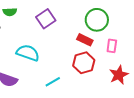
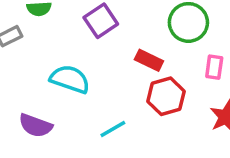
red rectangle: (85, 40) -> (149, 60), moved

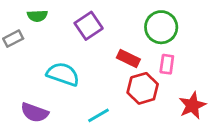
pink rectangle: (214, 67) -> (167, 64), moved

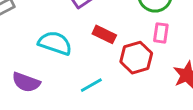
red rectangle: (128, 58) -> (104, 34), moved

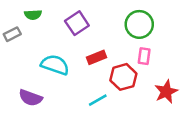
red rectangle: (104, 34) -> (96, 57), turned -48
cyan line: (91, 85) -> (98, 100), moved

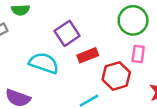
purple square: (77, 23) -> (67, 33), moved

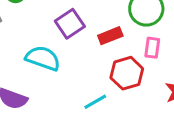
red rectangle: (88, 55) -> (110, 36), moved

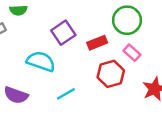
pink rectangle: (152, 48) -> (132, 53), turned -56
cyan line: (95, 102) -> (66, 94), moved

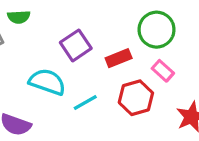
cyan line: (66, 94) -> (85, 102), moved

